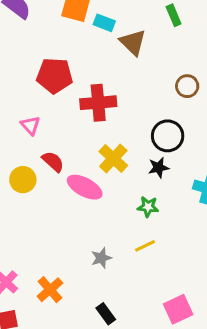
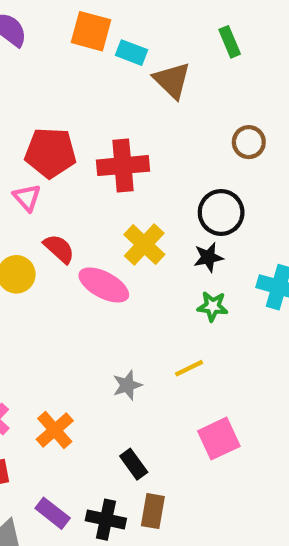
red pentagon: (55, 76) -> (50, 153), moved
green star: (148, 207) -> (213, 306), moved
pink square: (178, 309) -> (219, 439), moved

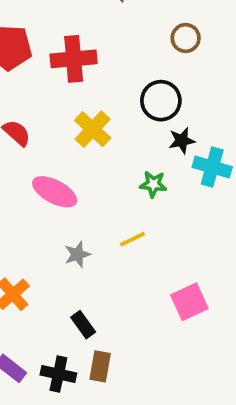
black star: (208, 257) -> (182, 141), moved
pink ellipse: (104, 285) -> (55, 192), moved
pink square: (219, 439) -> (189, 302), moved

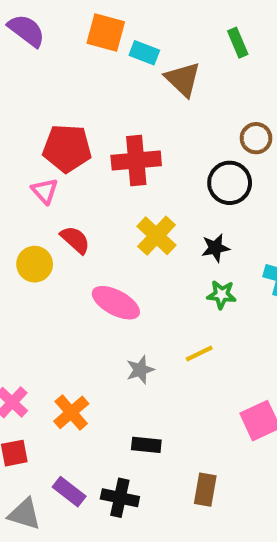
black circle: (161, 101) -> (230, 183), moved
black star: (182, 141) -> (215, 248), moved
black rectangle: (83, 325) -> (146, 445), turned -48
brown rectangle: (100, 366) -> (205, 490), moved

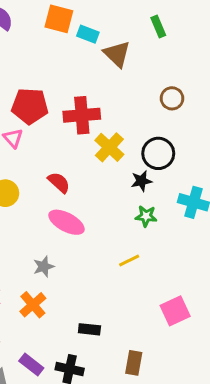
black circle: (230, 183) -> (158, 153), moved
yellow cross: (156, 236) -> (109, 147), moved
red semicircle: (75, 240) -> (59, 182), moved
gray star: (140, 370) -> (44, 267), moved

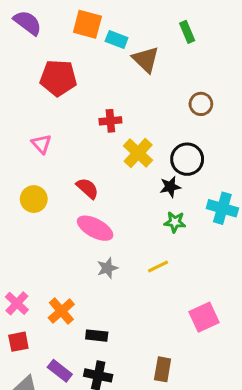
red pentagon: (30, 106) -> (58, 78), moved
red cross: (82, 115) -> (110, 121), size x0.6
gray star: (44, 267) -> (107, 268), moved
black rectangle: (89, 329) -> (97, 336), moved

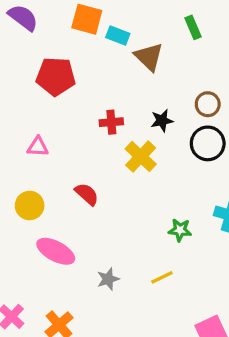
pink triangle: (41, 144) -> (38, 147), turned -45
black circle: (187, 159) -> (208, 143), moved
black star: (170, 187) -> (162, 121), moved
pink ellipse: (95, 228) -> (56, 251), moved

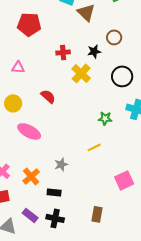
brown circle: (208, 104) -> (114, 37), moved
black circle: (208, 143) -> (122, 76), moved
gray star: (108, 279) -> (61, 164), moved

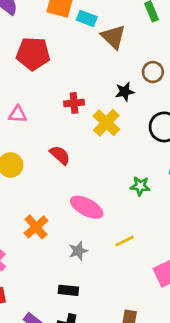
red cross: (63, 52) -> (74, 103), moved
pink ellipse: (29, 131) -> (87, 207), moved
yellow line: (94, 147) -> (125, 241), moved
orange cross: (31, 176) -> (36, 227), moved

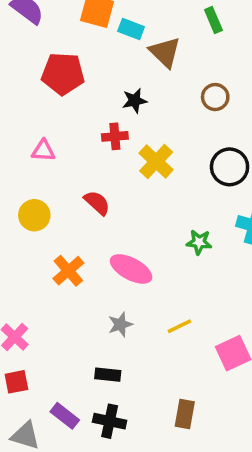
black star: (125, 92) -> (135, 101), moved
orange cross: (36, 227) -> (68, 271), moved
yellow line: (125, 241) -> (179, 326), moved

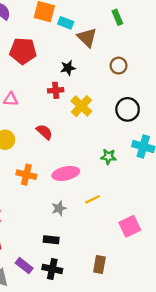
pink ellipse: (131, 269) -> (66, 173), turned -40
orange cross: (68, 271) -> (26, 175), turned -36
yellow line: (179, 326) -> (93, 199), moved

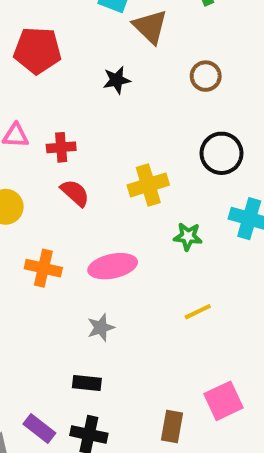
red cross: (56, 90) -> (61, 147), moved
yellow cross: (81, 106) -> (148, 185), moved, turned 30
yellow line: (93, 199) -> (198, 312), moved
pink square: (130, 226) -> (223, 401), moved

